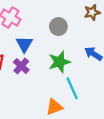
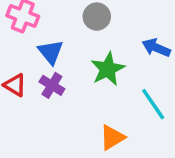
cyan line: (72, 88) -> (153, 104), moved

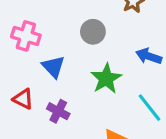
purple cross: (52, 85) -> (58, 111), moved

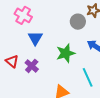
gray circle: (93, 32) -> (78, 22), moved
red triangle: (23, 99) -> (12, 61), moved

